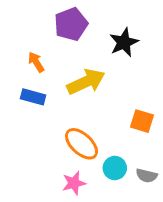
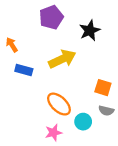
orange arrow: (36, 62) -> (12, 45), moved
gray semicircle: (147, 176) -> (106, 111), moved

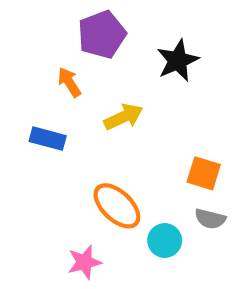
orange arrow: (12, 45) -> (69, 82), moved
yellow arrow: (62, 59) -> (123, 117), size x0.7
pink star: (53, 133) -> (84, 262), moved

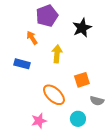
yellow arrow: (123, 117) -> (57, 54), turned -60
orange square: (204, 173) -> (82, 80), moved, turned -35
cyan circle: (165, 240) -> (78, 119), moved

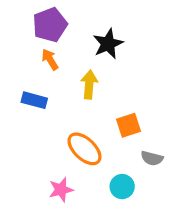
purple pentagon: (47, 16) -> (50, 25), moved
black star: (82, 28) -> (108, 44), moved

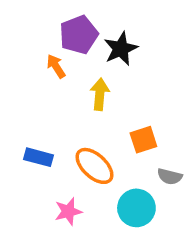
purple pentagon: (50, 25) -> (79, 35), moved
blue rectangle: (34, 100) -> (38, 157), moved
cyan circle: (122, 187) -> (136, 208), size x1.4

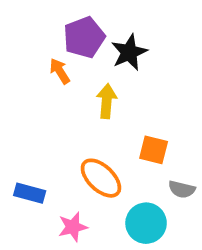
orange square: (143, 140) -> (154, 150), turned 32
blue rectangle: (38, 157) -> (30, 193), moved

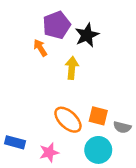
orange square: (154, 150) -> (98, 116), moved
blue rectangle: (30, 193) -> (15, 142), moved

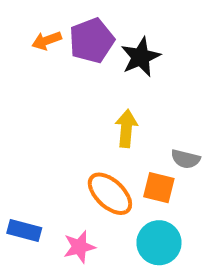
orange arrow: (40, 48) -> (47, 41), moved, turned -78
yellow arrow: (72, 68) -> (126, 128), moved
gray semicircle: (122, 127) -> (186, 159), moved

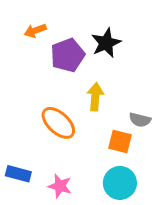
purple pentagon: (92, 41) -> (68, 55), moved
orange ellipse: (110, 194) -> (58, 123), moved
pink star: (79, 247) -> (60, 186), turned 30

